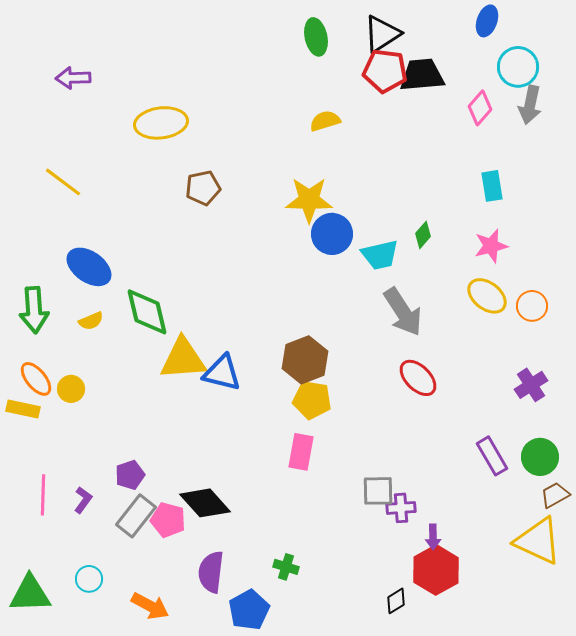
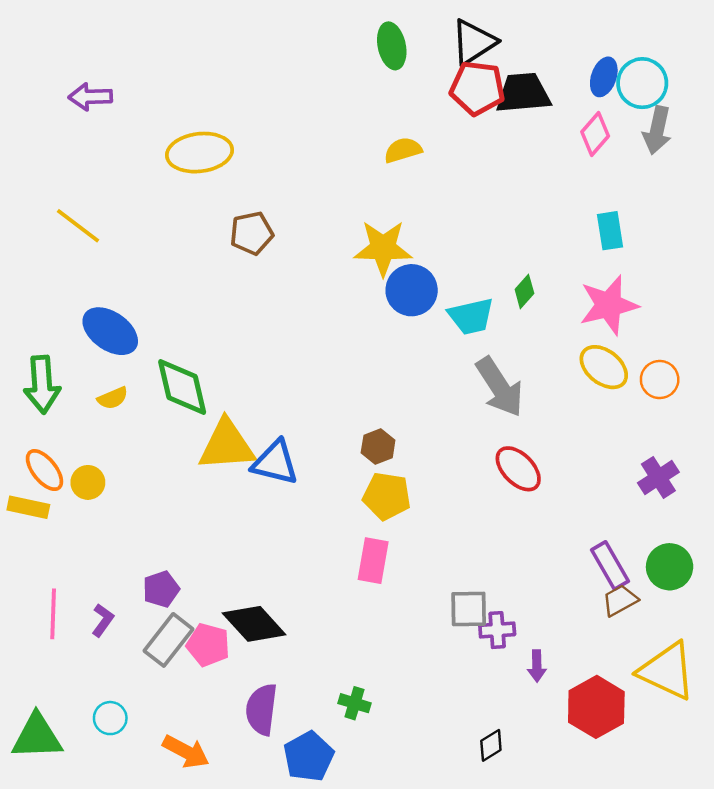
blue ellipse: (487, 21) -> (604, 77), moved
pink star: (491, 246) -> (609, 305), size x1.4
brown hexagon: (305, 360) -> (378, 446), size x0.6
brown trapezoid: (555, 495) -> (620, 600), moved
red hexagon: (436, 570) -> (596, 707), moved

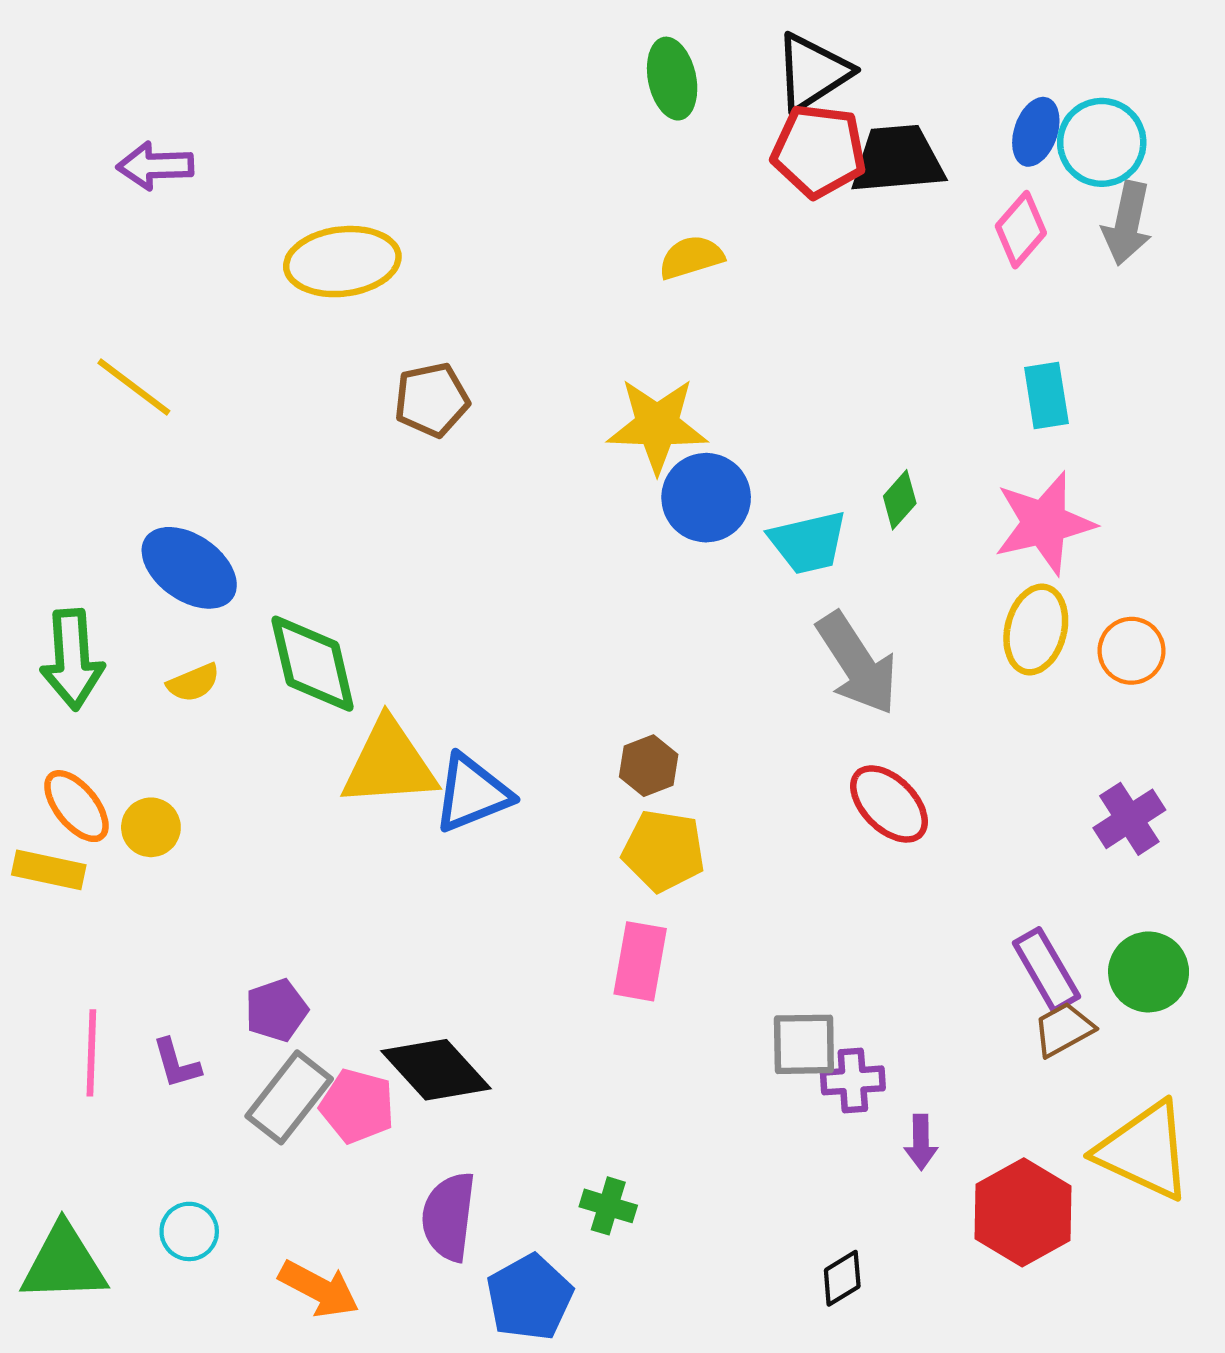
yellow ellipse: (604, 367) -> (1036, 630), turned 66
blue triangle: (275, 463) -> (472, 793), turned -36
purple L-shape: (103, 620) -> (176, 1063), turned 128

